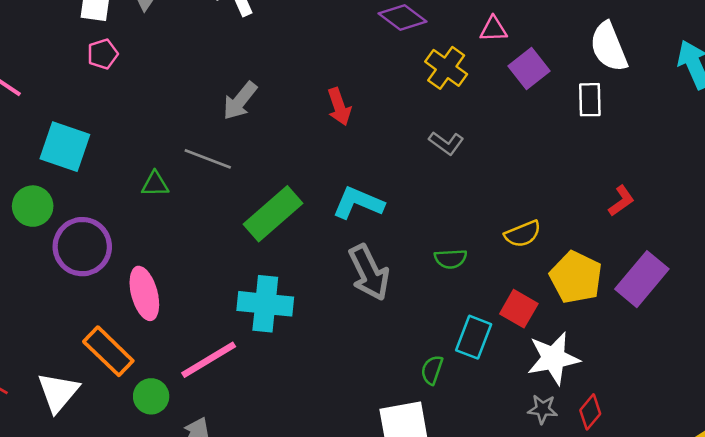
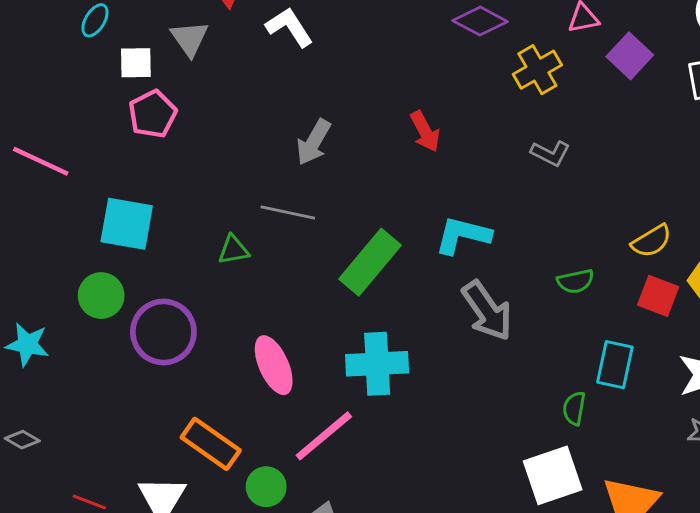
pink pentagon: (103, 54) -> (153, 114), size x1.4
yellow cross: (446, 68) -> (537, 70), turned 33
pink ellipse: (144, 293) -> (274, 365), moved
red square: (519, 309) -> (658, 296), moved

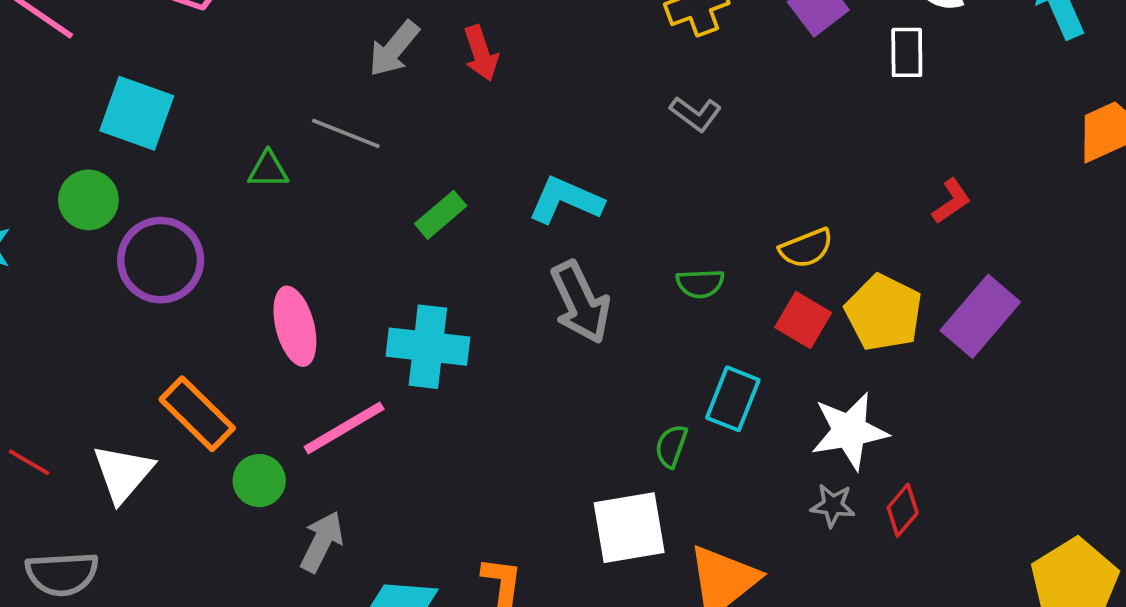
red arrow: (425, 131) -> (481, 53), moved
green rectangle: (370, 262) -> (441, 215), size x0.6

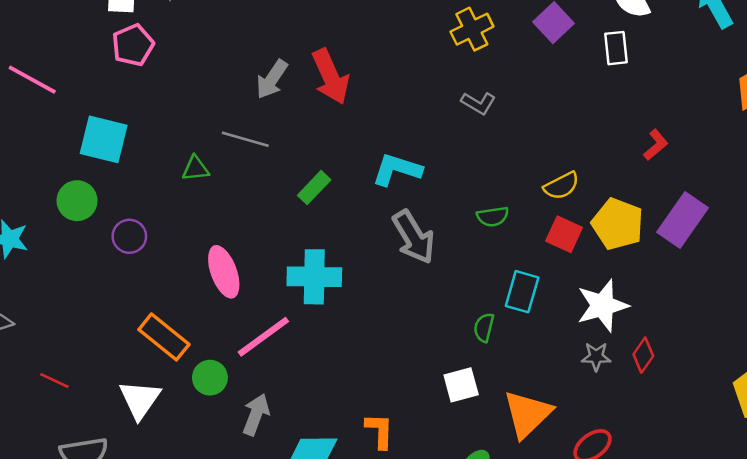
red arrow: (481, 53) -> (331, 77), size x1.5
purple circle: (161, 260) -> (129, 236), size x0.6
white triangle: (123, 473) -> (140, 399), moved
white square: (629, 528) -> (461, 385), size x0.7

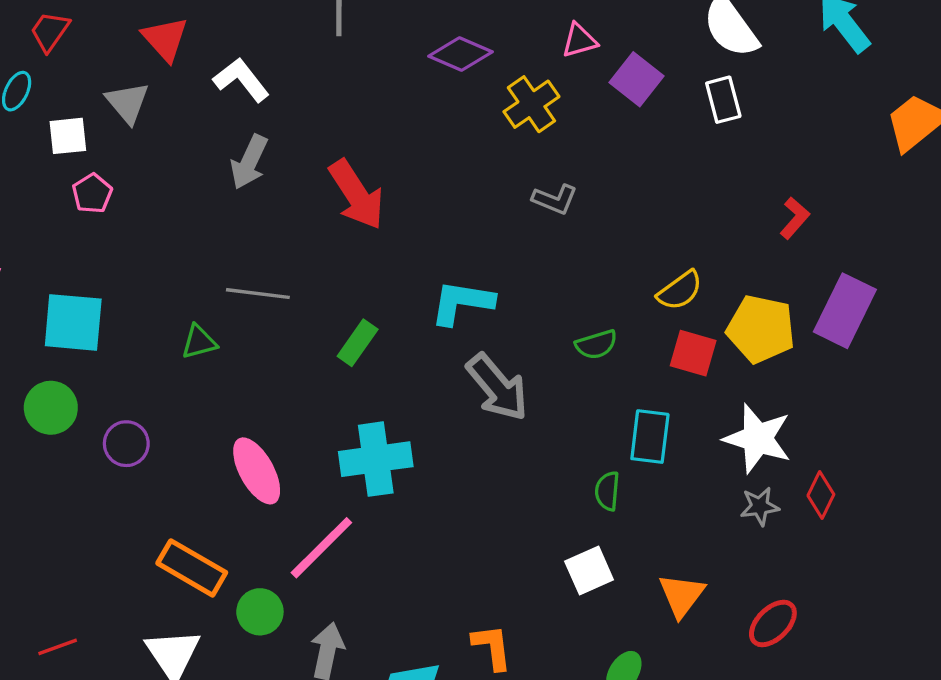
pink pentagon: (133, 45) -> (92, 193), size x0.7
gray arrow: (272, 79) -> (249, 162), moved
white star: (602, 306) -> (758, 438), turned -30
red line: (54, 380) -> (58, 647), turned -36
orange triangle: (527, 414) -> (682, 595), size x0.7

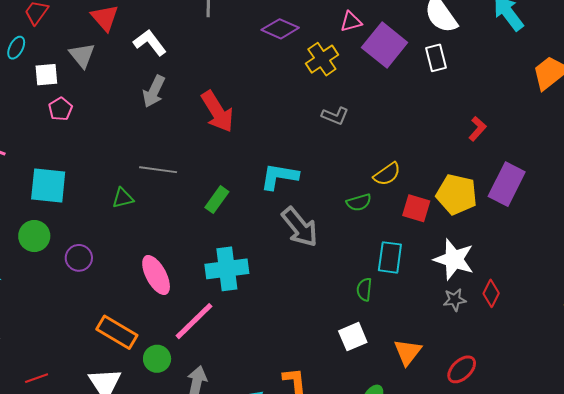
purple square: (637, 79) -> (385, 45), size x1.4
yellow semicircle: (680, 291) -> (387, 174), moved

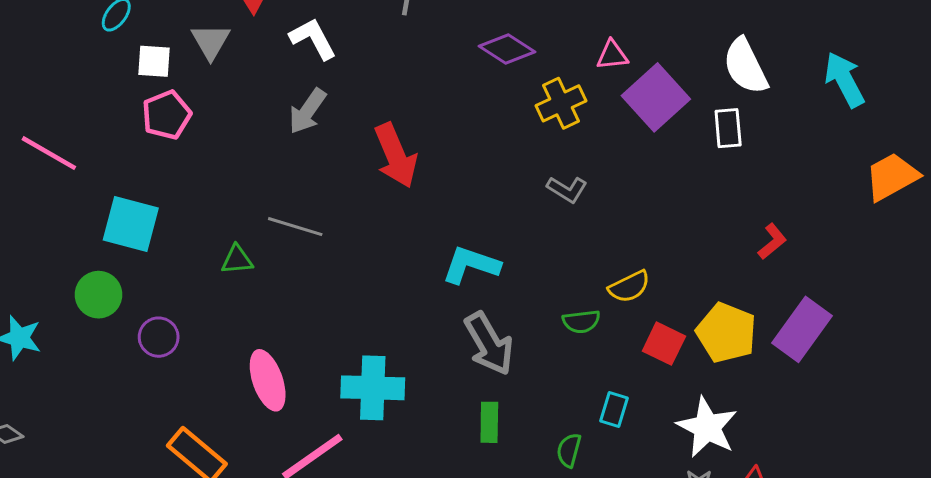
pink pentagon: (60, 109) -> (167, 115), size x1.4
green rectangle: (217, 200) -> (489, 422), moved, turned -44
cyan rectangle: (390, 257) -> (614, 409), size x0.7

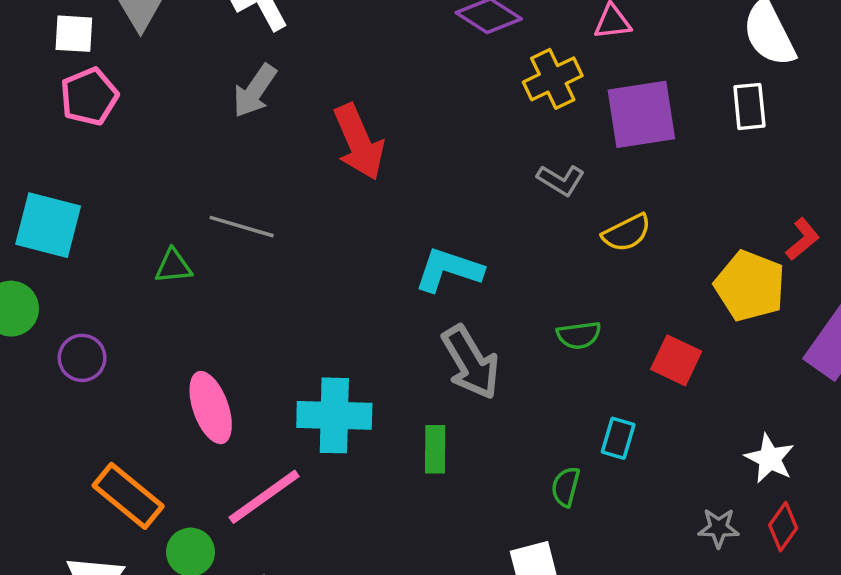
purple square: (656, 97) -> (641, 114), moved, turned 34
yellow semicircle: (629, 287) -> (627, 233), moved
yellow pentagon: (726, 333) -> (750, 286), moved
green rectangle: (489, 422) -> (435, 449), moved
white star: (707, 427) -> (770, 459), moved, size x0.7

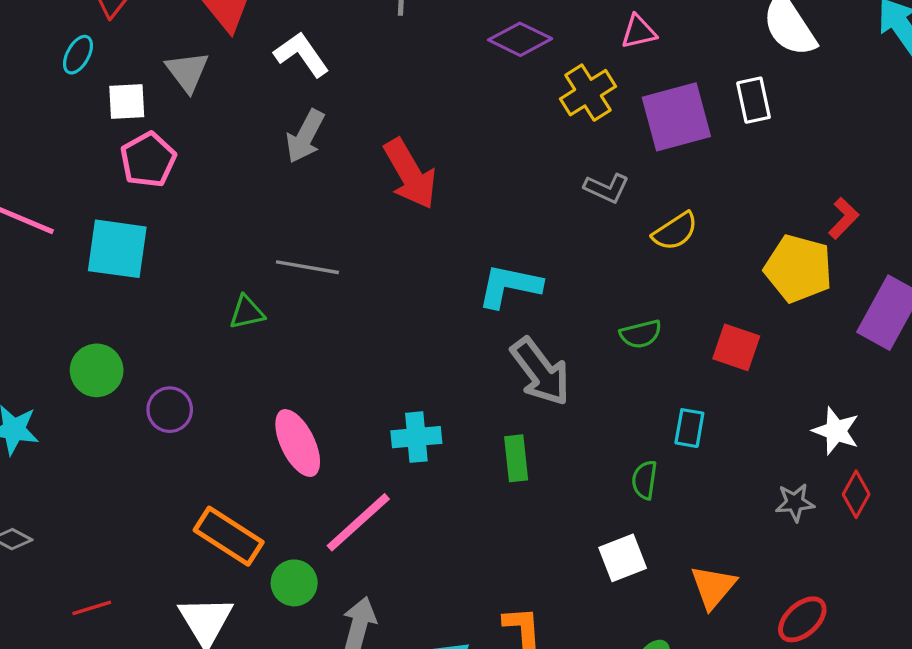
white rectangle: (749, 106) -> (754, 100), moved
cyan square: (48, 225) -> (117, 249), moved
cyan cross: (334, 415) -> (416, 437), size x0.7

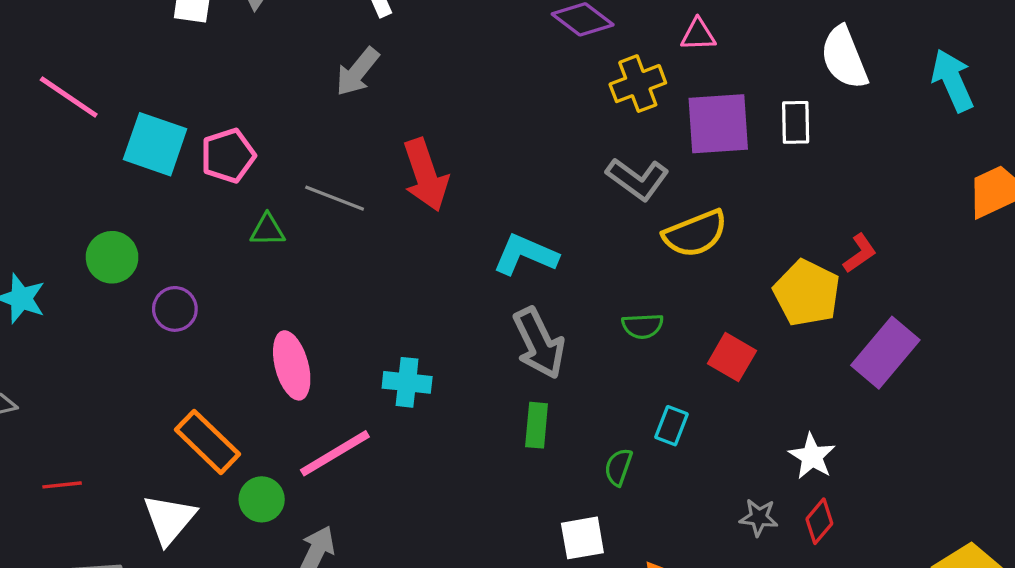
pink pentagon: (148, 160) -> (228, 156), moved
red arrow: (410, 174) -> (426, 175), moved
gray L-shape: (607, 188) -> (638, 179), size x1.4
yellow semicircle: (675, 231) -> (695, 234), size x1.4
green rectangle: (516, 458) -> (537, 425), moved

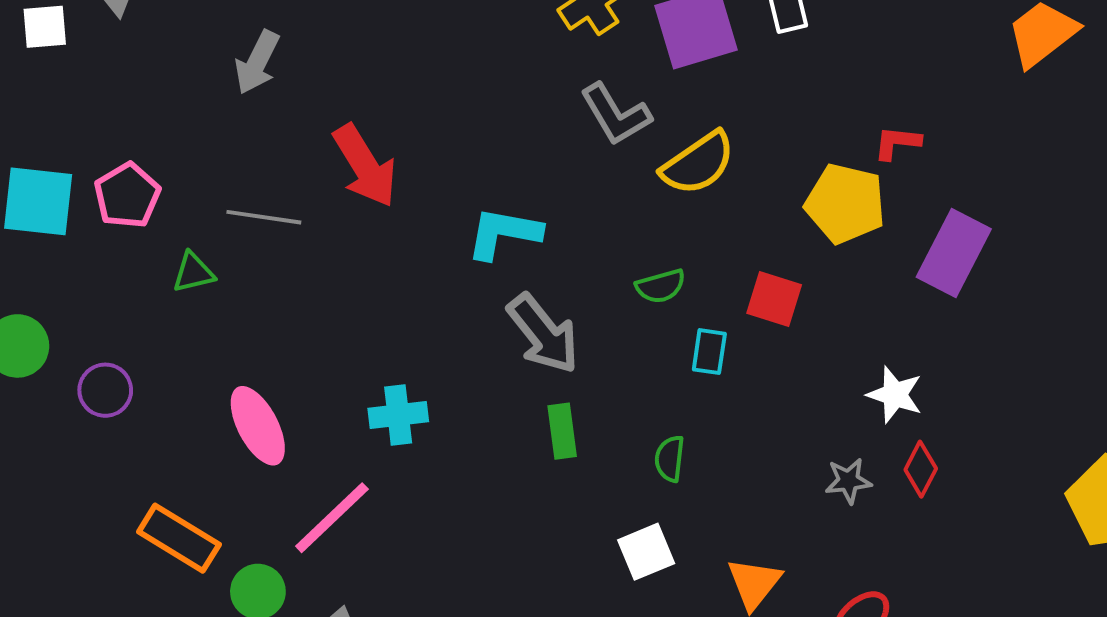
gray L-shape: (638, 179) -> (616, 114), turned 36
red L-shape: (860, 253) -> (897, 143), turned -126
cyan rectangle: (671, 426) -> (709, 352), moved

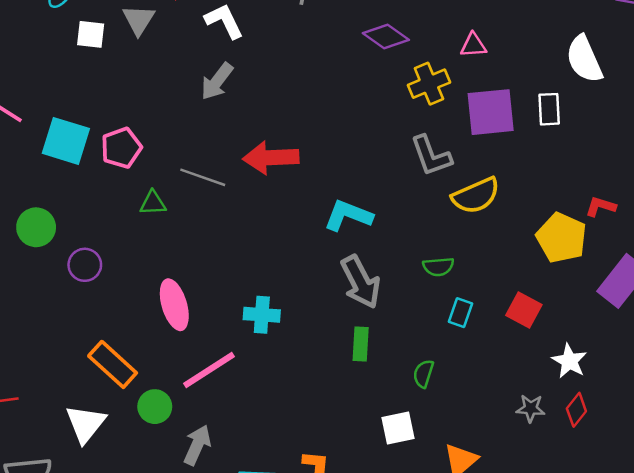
red arrow: (365, 166) -> (271, 158), turned 108
red square: (774, 299) -> (524, 310), moved

